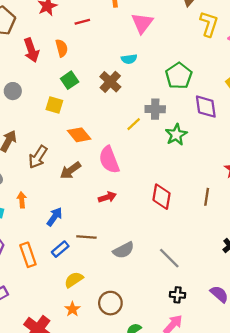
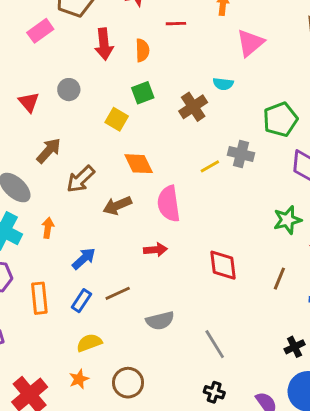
green star: (176, 135) -> (287, 220), moved
red diamond: (161, 197) -> (223, 265), turned -30
brown line: (86, 237) -> (118, 293), turned -42
blue rectangle: (60, 249) -> (81, 301), turned -30

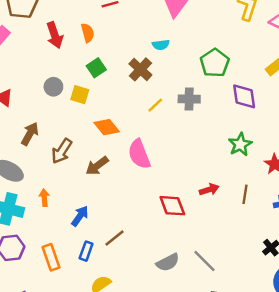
gray circle: (69, 90) -> (53, 87), moved
yellow line: (210, 166) -> (155, 105), moved
red arrow: (155, 250) -> (209, 190), moved
red diamond: (223, 265) -> (172, 206), moved
gray semicircle: (160, 321) -> (168, 262), moved

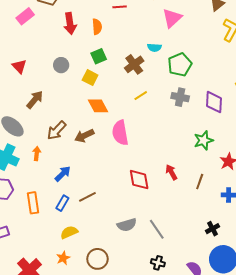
green pentagon: (215, 63) -> (180, 65), moved
yellow square: (80, 95) -> (90, 78), moved
gray cross: (189, 99) -> (180, 97), moved
brown arrow: (62, 151) -> (57, 130), moved
red arrow: (209, 190) -> (171, 172), turned -112

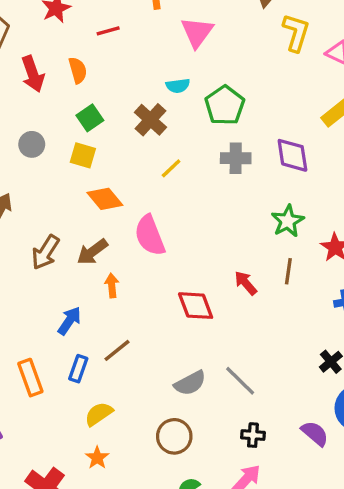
orange arrow: (37, 154) -> (112, 285), moved
brown line: (200, 182) -> (288, 271), moved
brown circle: (97, 259) -> (174, 436), moved

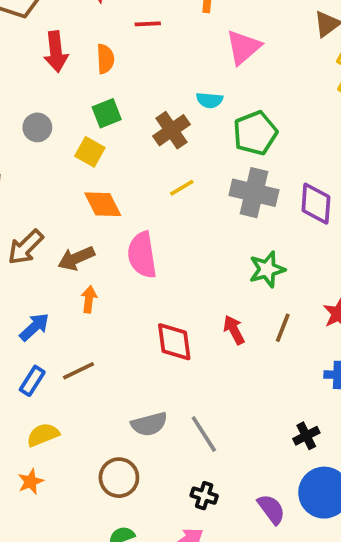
gray cross: (236, 158) -> (254, 193), size x1.4
green star: (288, 221) -> (267, 269), moved

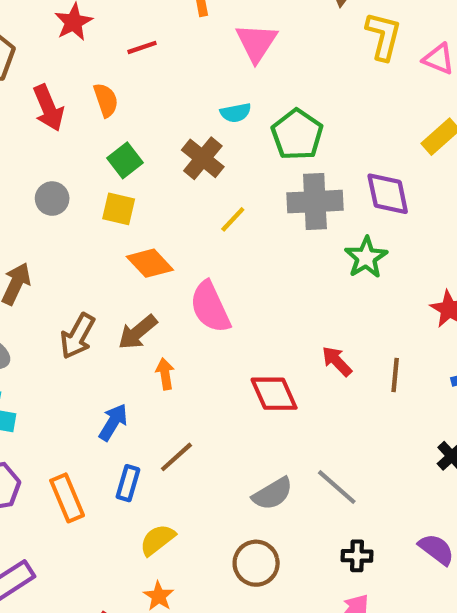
green star: (267, 269) -> (366, 257), moved
brown line: (283, 328) -> (395, 375), moved

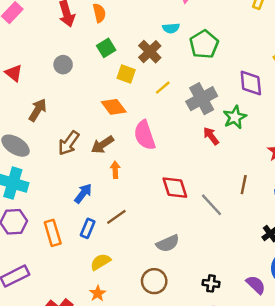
gray cross: (315, 202) -> (202, 99), moved, turned -32
yellow square: (119, 209) -> (126, 74), moved
red arrow: (337, 361) -> (211, 136), moved
gray line: (337, 487) -> (212, 205), moved

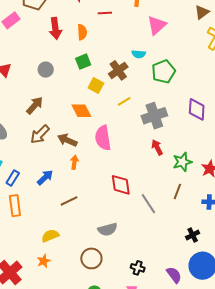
brown arrow: (38, 110) -> (35, 105), moved
green star: (235, 117) -> (182, 162), moved
brown arrow: (103, 145) -> (67, 140), turned 48
blue rectangle: (88, 228) -> (13, 178), moved

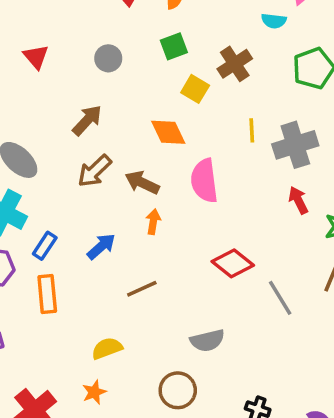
cyan semicircle: (139, 54) -> (274, 21), moved
yellow line: (124, 101) -> (252, 130), moved, turned -64
red diamond: (121, 185) -> (233, 263), turned -45

